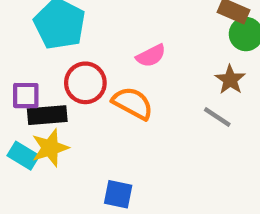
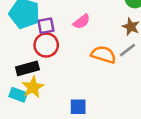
purple square: (26, 96) -> (46, 26), moved
orange semicircle: (133, 103) -> (103, 55), moved
gray line: (217, 117) -> (128, 50), turned -60

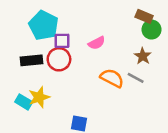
gray line: (128, 50) -> (136, 78), turned 56
black rectangle: (27, 68) -> (31, 60), moved

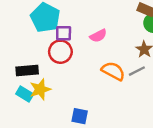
black rectangle: (31, 60) -> (27, 71), moved
gray line: (136, 78) -> (137, 71), turned -56

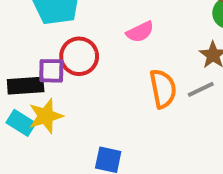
purple square: (64, 33) -> (51, 71), moved
orange semicircle: (113, 71) -> (163, 89), turned 50

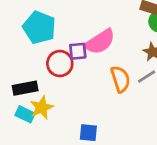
pink semicircle: (140, 32) -> (100, 42), size x1.6
purple square: (51, 71) -> (78, 51), moved

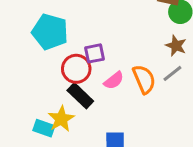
pink semicircle: (100, 42) -> (114, 80), moved, size x0.6
black rectangle: (25, 88) -> (80, 96), moved, turned 60

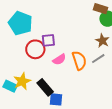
black rectangle: (80, 96) -> (45, 87), moved

